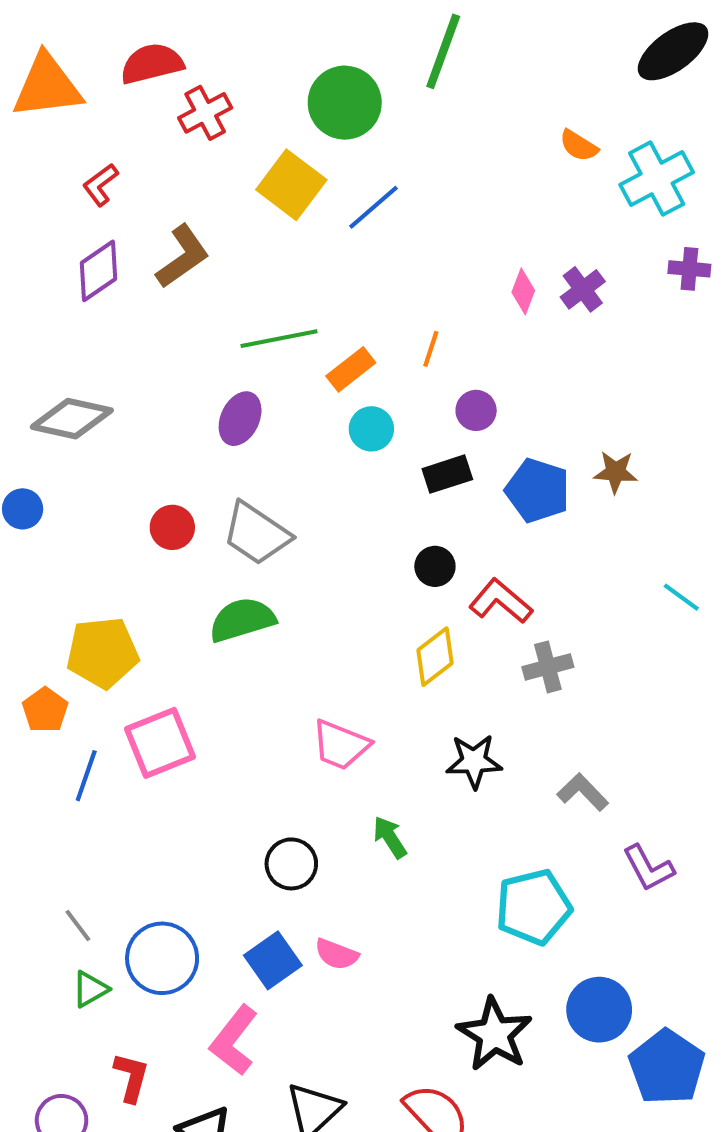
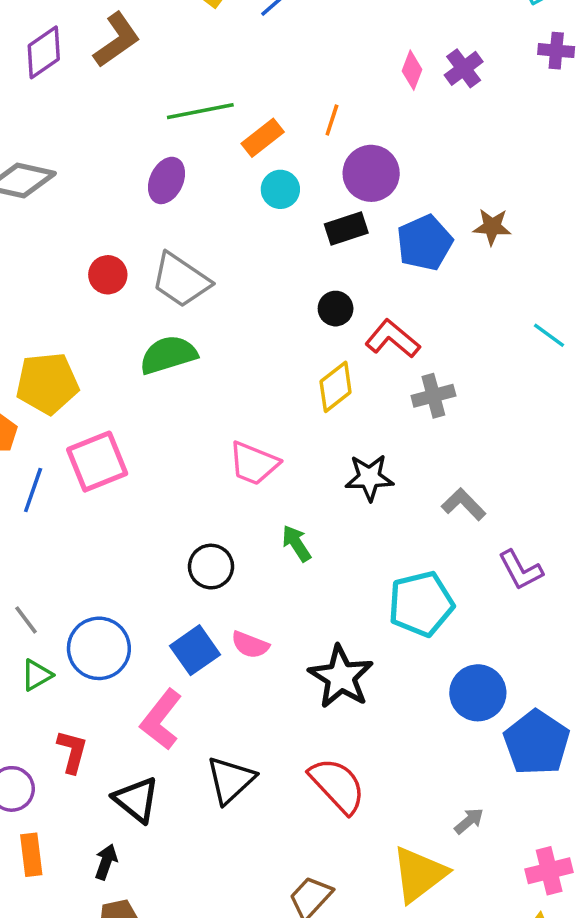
purple circle: (476, 410) -> (371, 173), size x1.6
blue pentagon: (538, 490) -> (424, 243), turned 30
black star: (495, 1034) -> (341, 677), moved

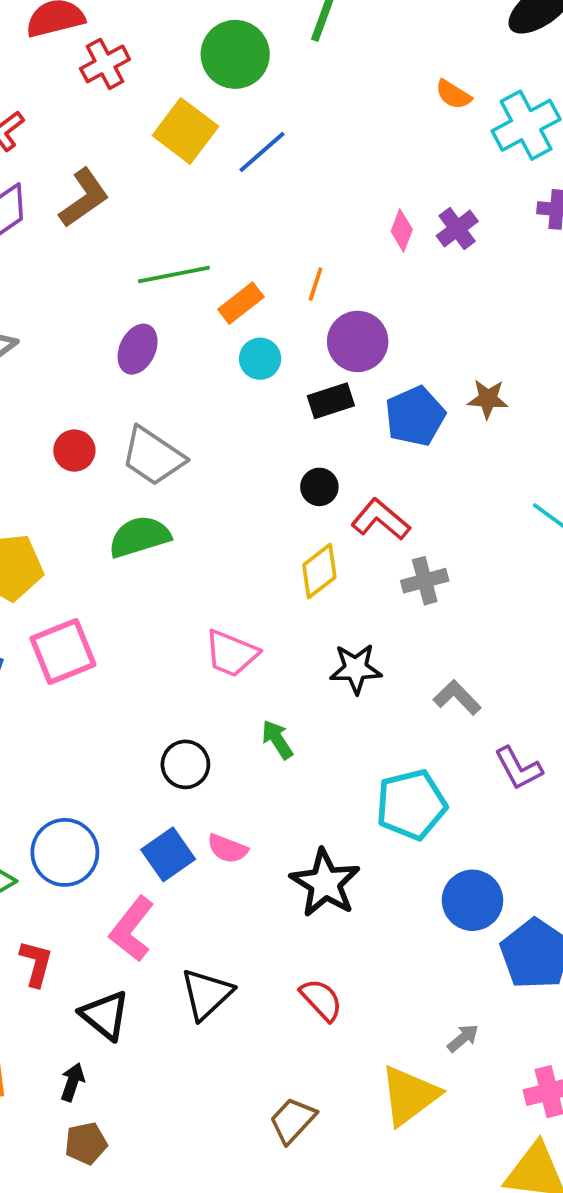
red semicircle: (337, 785) -> (321, 1000), size x0.7

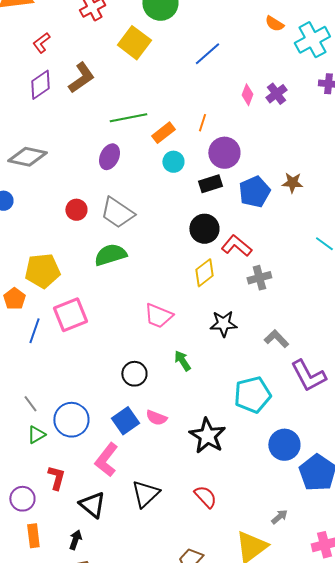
blue line: (262, 152) -> (207, 54), moved
black circle: (319, 487) -> (204, 229), size x1.5
purple L-shape: (518, 768) -> (308, 376), size x1.4

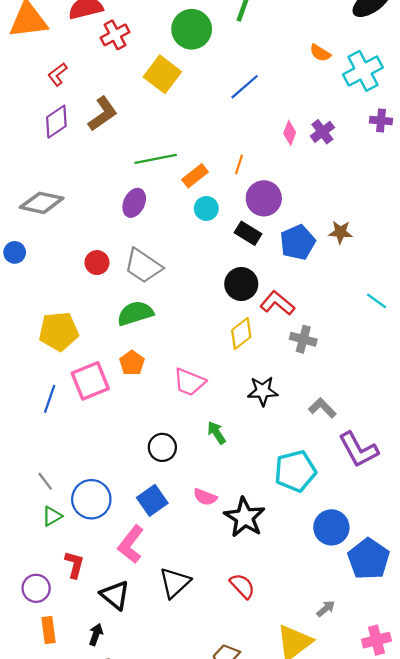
black rectangle: (210, 184) -> (248, 233), turned 50
gray cross: (259, 278) -> (303, 339), turned 30
orange pentagon: (14, 299) -> (132, 363), moved
pink semicircle: (156, 418) -> (205, 497), moved

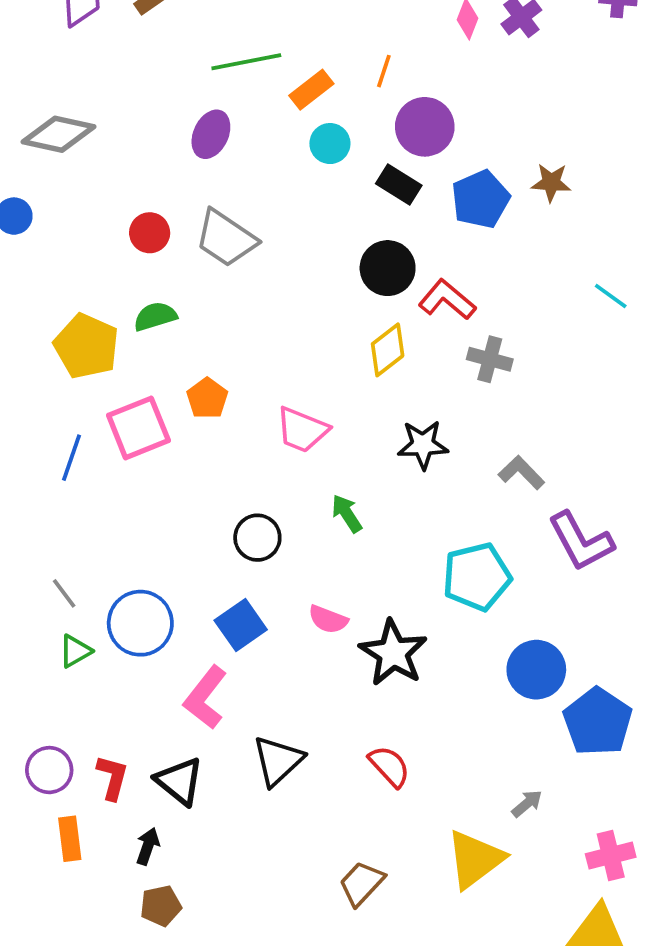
green semicircle: (135, 313) -> (155, 316), moved, size x0.7
yellow pentagon: (59, 331) -> (86, 346), turned 30
red L-shape: (74, 565) -> (112, 777), moved

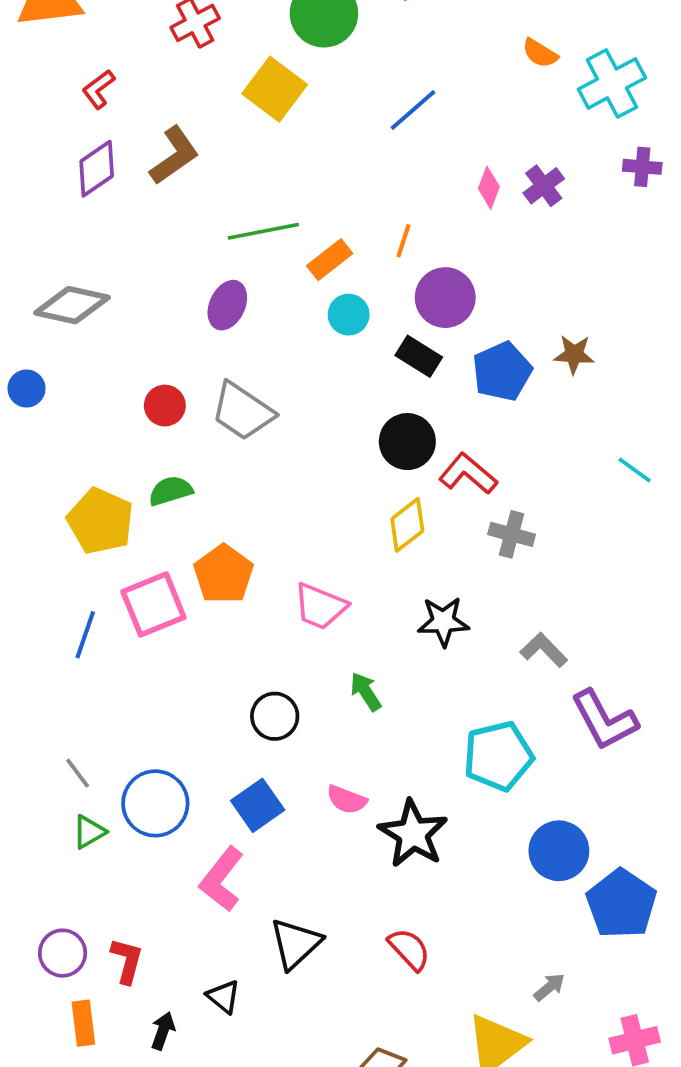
orange pentagon: (207, 398) -> (224, 574), size x1.4
black triangle: (179, 781) -> (224, 997), moved, size x0.7

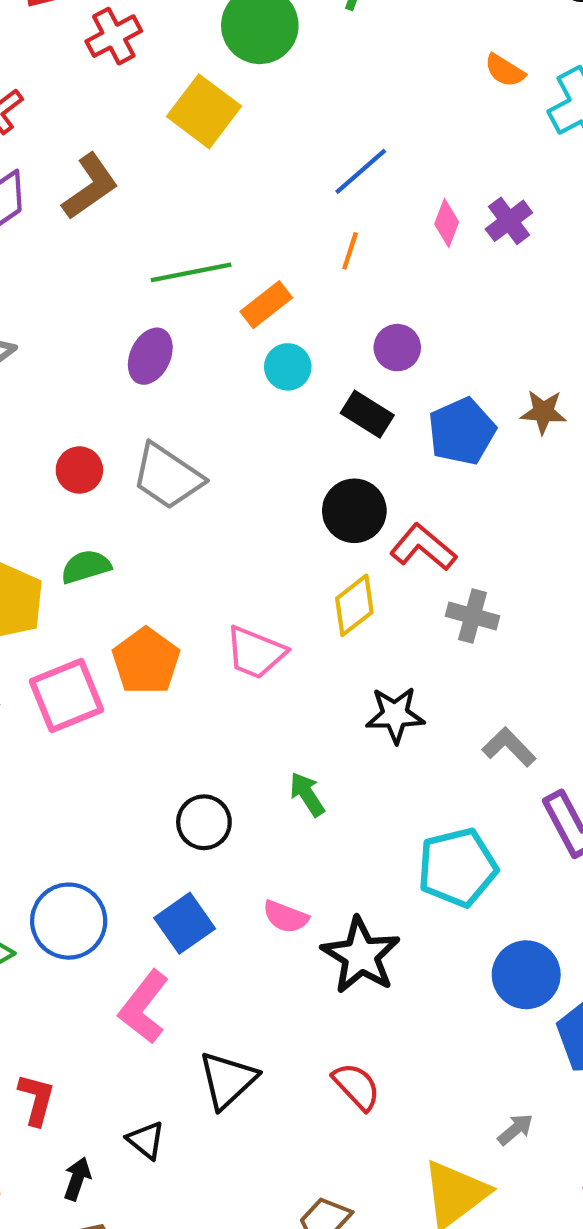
blue line: (413, 110) -> (361, 171), moved
orange line: (404, 241) -> (350, 251), moved
purple circle: (445, 298) -> (397, 348), size x0.7
pink trapezoid: (320, 606) -> (256, 653), moved

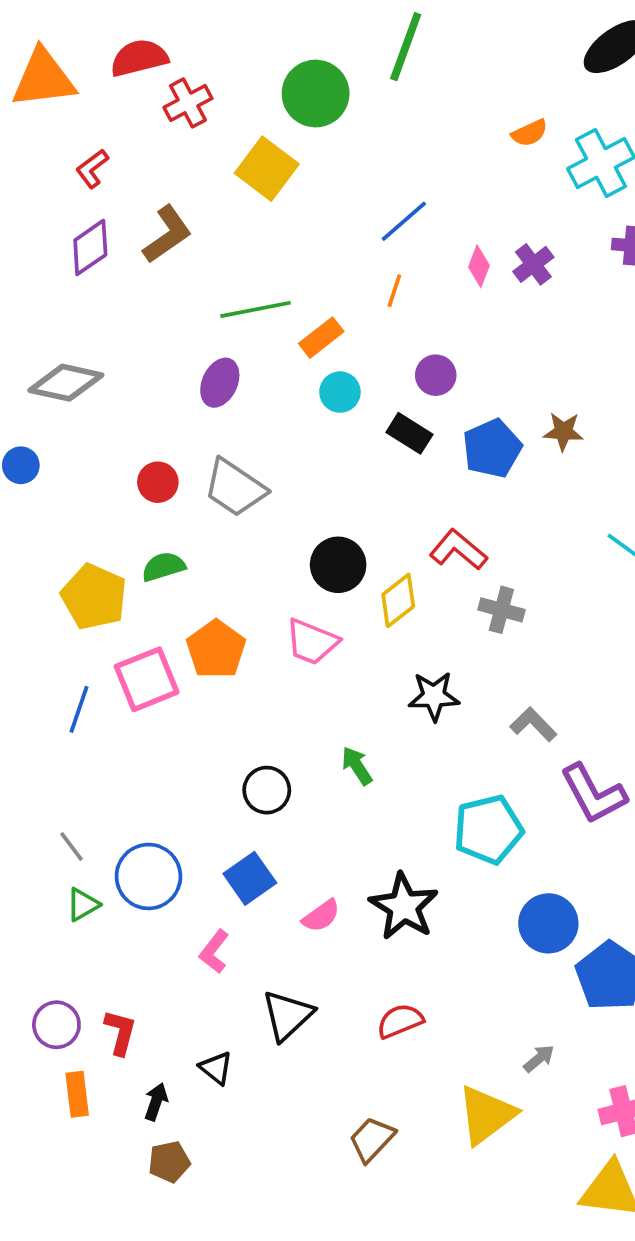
orange semicircle: (505, 70) -> (530, 133), turned -57
black circle: (354, 511) -> (338, 565), moved
pink semicircle: (286, 917) -> (321, 916), moved, turned -57
pink L-shape: (144, 1007) -> (214, 952), size x0.7
red semicircle: (356, 1086) -> (400, 1021), turned -69

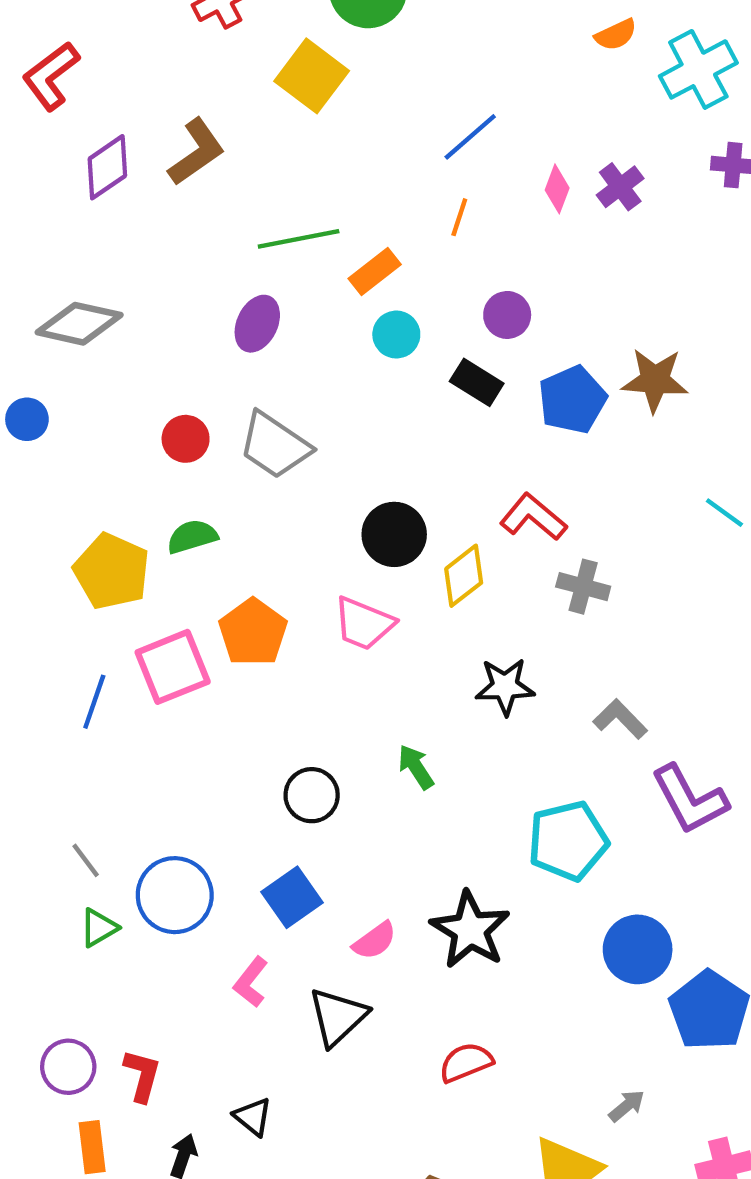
red L-shape: (92, 169) -> (51, 76), moved, size x1.5
brown star: (563, 431) -> (655, 380), size x1.4
black triangle: (287, 1015) -> (338, 1017), moved

